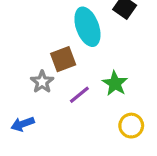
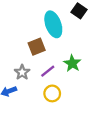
gray star: (42, 82) -> (22, 72), moved
yellow circle: (131, 126) -> (52, 93), moved

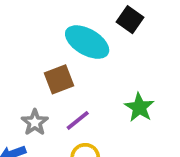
cyan ellipse: (53, 24) -> (87, 42), turned -40
green star: (72, 63) -> (139, 107), moved

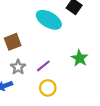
brown square: (59, 79) -> (13, 42), moved

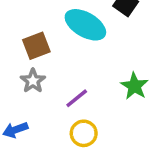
brown square: (13, 42) -> (36, 46), moved
gray star: (18, 67) -> (33, 81), moved

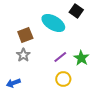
purple line: (77, 98) -> (60, 57), moved
yellow circle: (84, 133) -> (63, 79), moved

